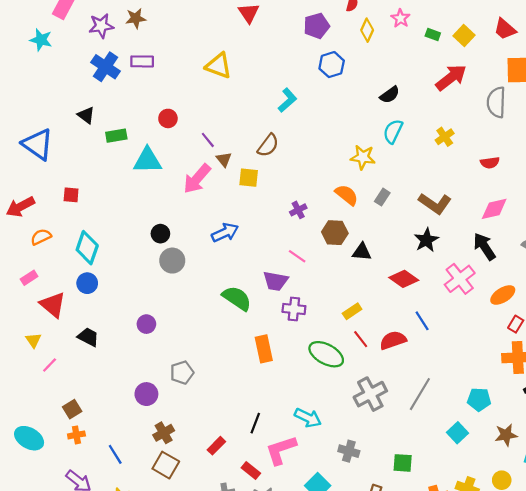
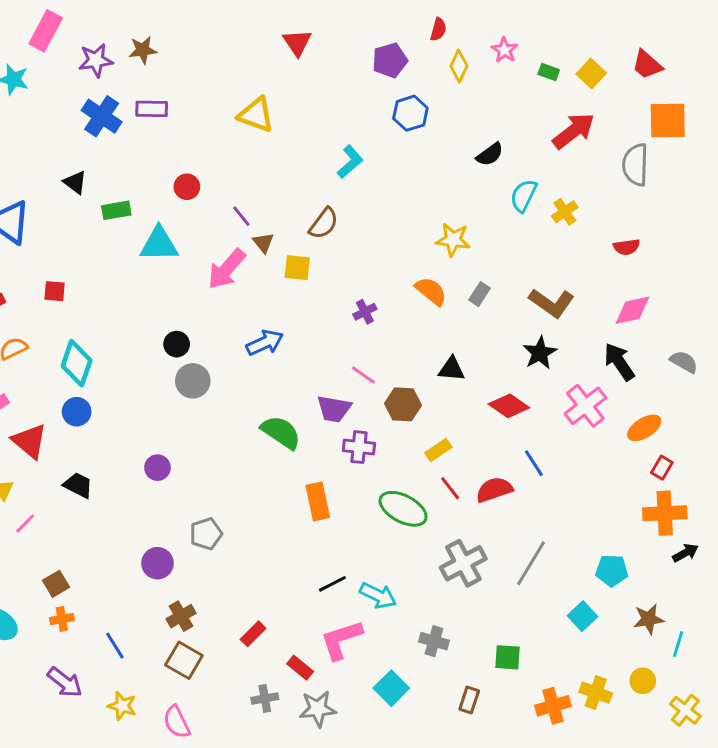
cyan semicircle: (393, 131) -> (524, 196), moved
brown hexagon: (335, 233) -> (403, 404), moved
black line: (255, 423) -> (332, 584), moved, turned 42

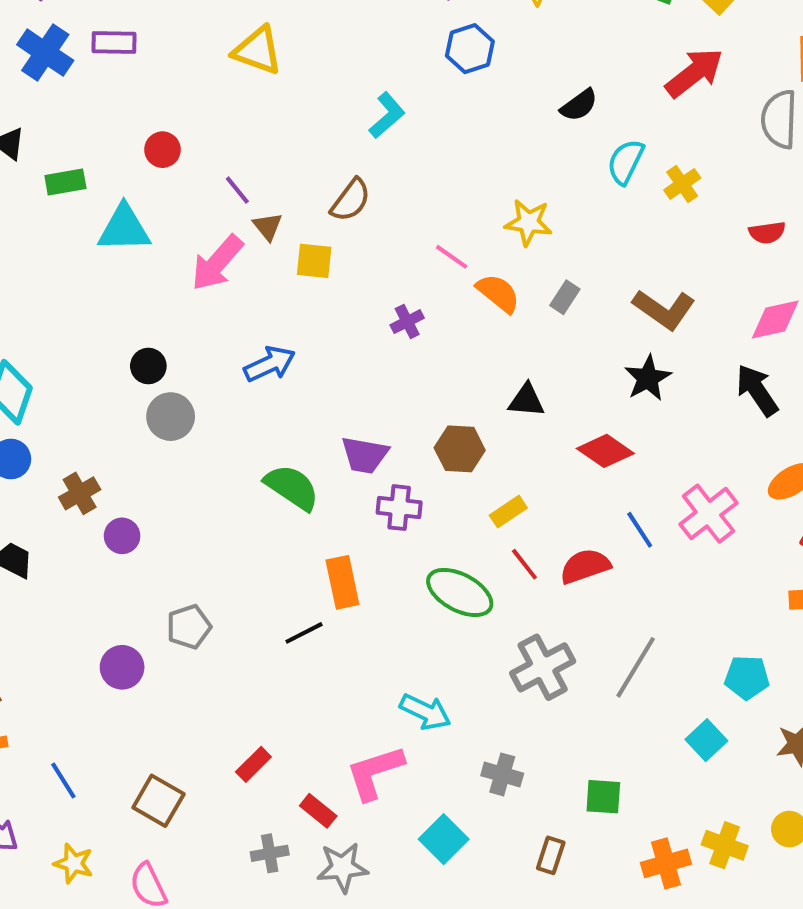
pink line: (363, 375) -> (452, 257), moved
pink cross: (585, 406) -> (708, 514), moved
black line: (332, 584) -> (304, 633), moved
brown cross: (181, 616) -> (80, 493), moved

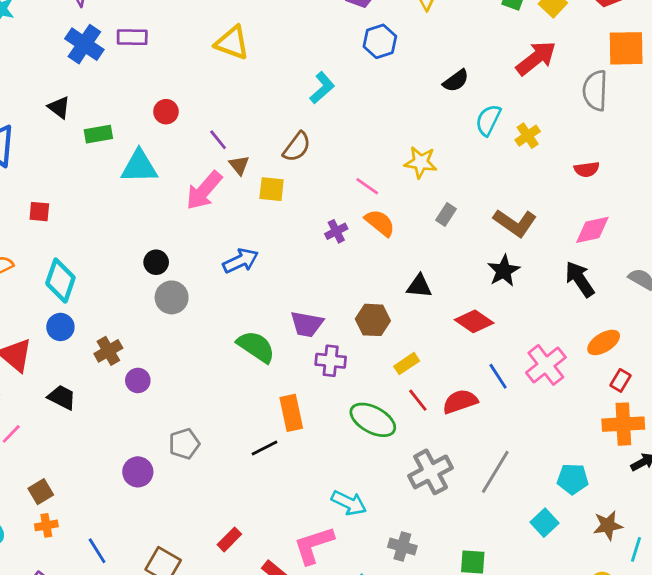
orange semicircle: (498, 293) -> (380, 223), moved

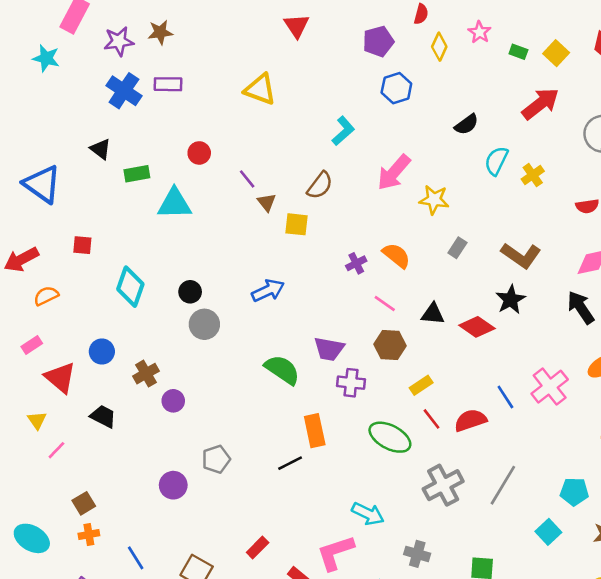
pink line: (367, 186) -> (385, 304), moved
pink arrow: (204, 190) -> (394, 172), moved
cyan diamond: (60, 281) -> (130, 287), moved
red diamond: (474, 321) -> (477, 327), moved

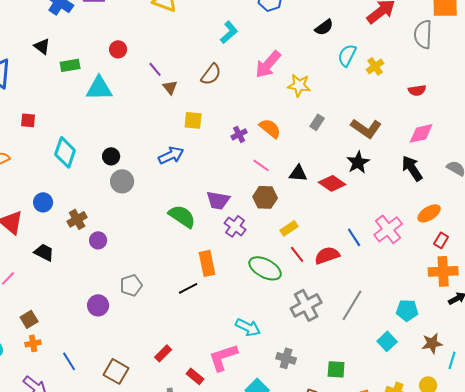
yellow square: (297, 224) -> (193, 120), moved
purple cross: (351, 383) -> (235, 226), turned 30

